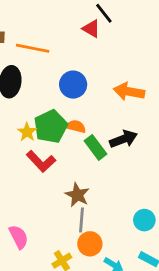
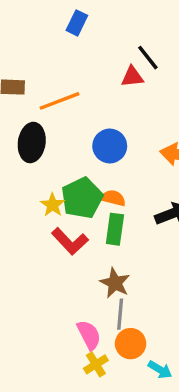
red triangle: (91, 29) -> (132, 77), turned -36
orange line: (33, 48) -> (59, 101), turned -32
green rectangle: (95, 147) -> (115, 229), moved, turned 45
pink semicircle: (19, 237) -> (89, 335), moved

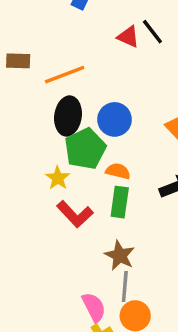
red triangle: (132, 77) -> (128, 37), moved, turned 30
black ellipse: (32, 143) -> (68, 116), moved
green pentagon: (82, 198) -> (85, 149), moved

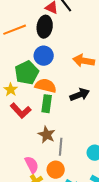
black ellipse: (68, 116) -> (45, 27), moved
orange semicircle: (118, 171) -> (46, 86), size x1.5
gray line: (125, 286) -> (61, 147), moved

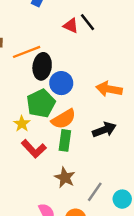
black ellipse: (45, 27) -> (42, 66), moved
orange semicircle: (46, 86) -> (64, 119), turned 135
gray line: (61, 147) -> (95, 192), moved, turned 30

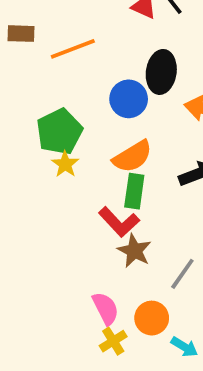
black ellipse: (42, 66) -> (161, 72), moved
green pentagon: (41, 103) -> (59, 132), moved
red L-shape: (34, 149) -> (119, 222), moved

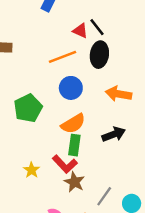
orange line: (73, 49) -> (62, 57), moved
black ellipse: (161, 72) -> (99, 55), moved
yellow star: (65, 164) -> (32, 170), moved

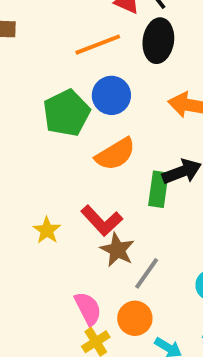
green pentagon: (28, 108) -> (66, 113), moved
green rectangle: (74, 145) -> (158, 189), moved
gray line: (104, 196) -> (147, 273), moved

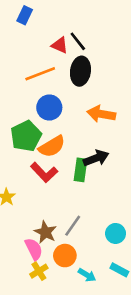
green pentagon: (66, 113) -> (26, 136), moved
red L-shape: (102, 221) -> (44, 172), moved
brown star: (117, 250) -> (45, 232), moved

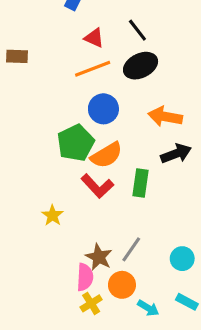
red triangle: (60, 45) -> (94, 38), moved
black ellipse: (80, 71) -> (141, 66), turned 56
black arrow: (96, 158) -> (176, 154), moved
pink semicircle: (34, 249) -> (85, 277), turned 30

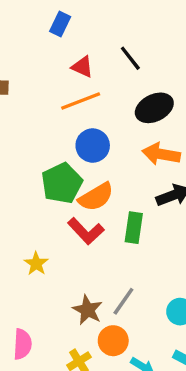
black ellipse: (141, 66) -> (154, 108), moved
pink semicircle: (85, 277) -> (22, 344), moved

